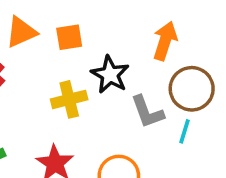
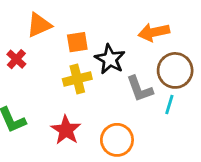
orange square: (69, 37) -> (77, 42), moved
orange arrow: (165, 41) -> (154, 32), turned -120

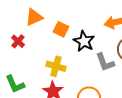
orange square: (77, 42) -> (61, 29), turned 35
yellow cross: (77, 79) -> (56, 66), moved, turned 30

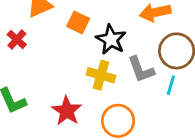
yellow cross: (56, 66) -> (101, 75), moved

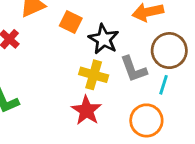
red star: (67, 111) -> (86, 110), moved
orange circle: (118, 121) -> (146, 120), moved

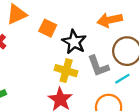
cyan line: (164, 85) -> (122, 79), turned 42

